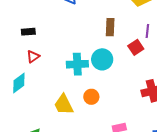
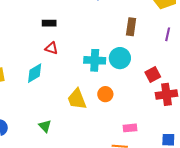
red square: (136, 47) -> (153, 74), moved
red triangle: (33, 57) -> (51, 48), turned 48

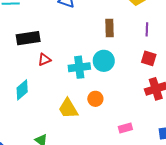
black rectangle: (49, 23) -> (28, 38), size x1.6
red triangle: (51, 48) -> (44, 60), moved, turned -32
red square: (153, 74) -> (149, 58), moved, turned -35

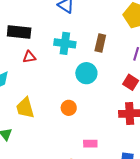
cyan cross: (79, 67) -> (65, 43), moved
yellow trapezoid: (68, 108) -> (25, 108), moved

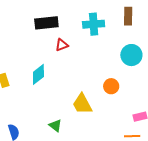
cyan circle: (86, 73) -> (131, 55), moved
yellow trapezoid: (25, 108) -> (82, 104), moved

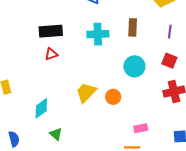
red triangle: (62, 45) -> (51, 54), moved
cyan diamond: (38, 74) -> (41, 108), moved
yellow trapezoid: (82, 104) -> (86, 92), moved, turned 70

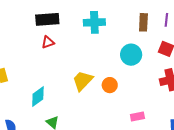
brown rectangle: (133, 27) -> (143, 22), moved

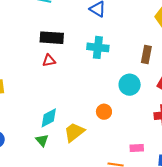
yellow trapezoid: (83, 81) -> (74, 132), moved
cyan diamond: (38, 97) -> (49, 118), moved
pink rectangle: (137, 116) -> (137, 148), moved

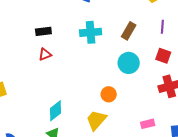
black rectangle: (52, 38) -> (43, 31), size x0.7
brown rectangle: (146, 54) -> (129, 31), moved, turned 30
yellow trapezoid: (74, 132) -> (96, 120), moved

